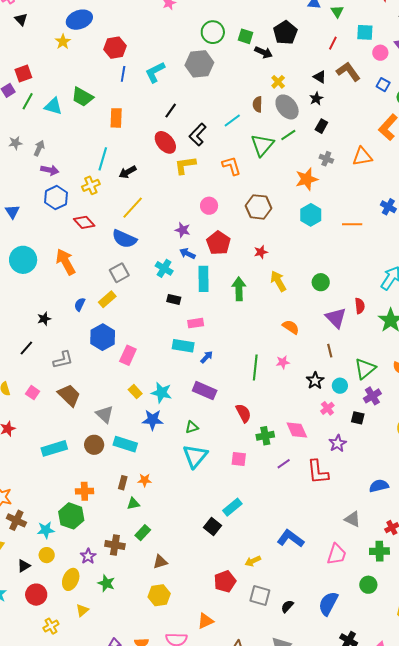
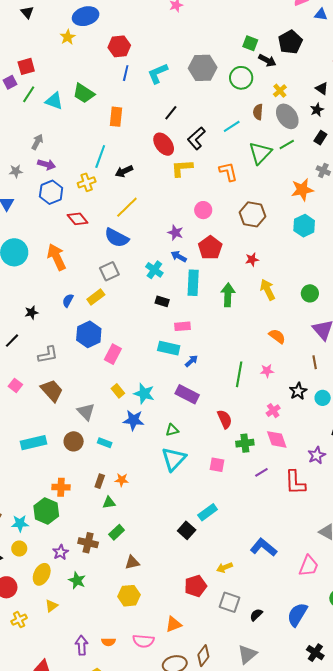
green circle: (213, 32) -> (241, 78), moved
gray star: (15, 143) -> (16, 171), moved
pink cross: (327, 408) -> (273, 411), moved
cyan rectangle: (125, 444) -> (105, 443), size x0.6

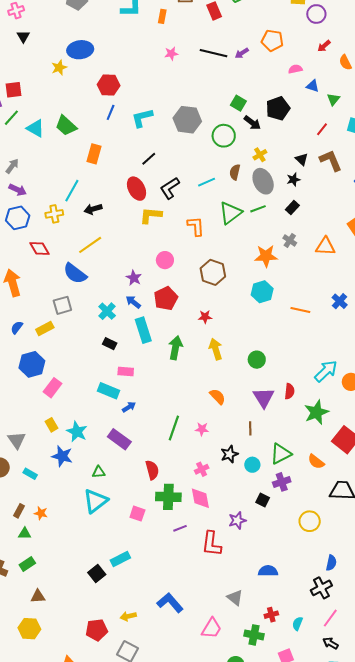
cyan rectangle: (193, 283) -> (143, 330), turned -30
green cross: (245, 443) -> (168, 497), size x1.4

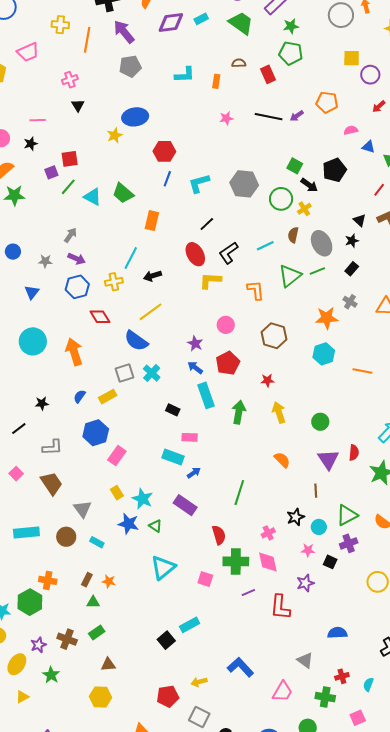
yellow cross: (260, 155) -> (304, 209), moved
cyan cross: (107, 311) -> (152, 373), moved
pink star: (202, 429) -> (308, 550), moved
green triangle: (99, 472) -> (155, 526), moved, turned 40

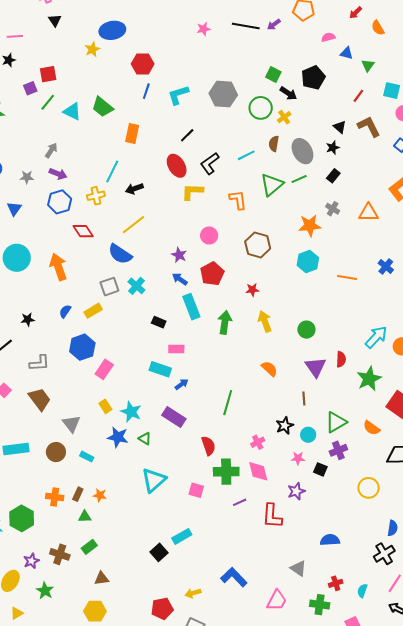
orange cross: (48, 580) -> (55, 497), moved

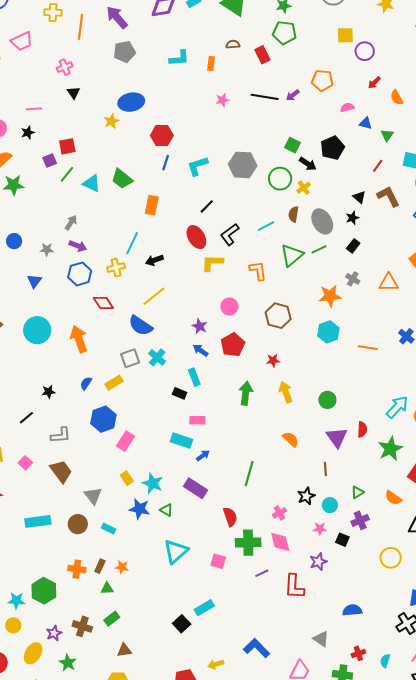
cyan rectangle: (191, 307) -> (194, 377), moved, size x0.7
green triangle: (336, 422) -> (357, 492), size x0.6

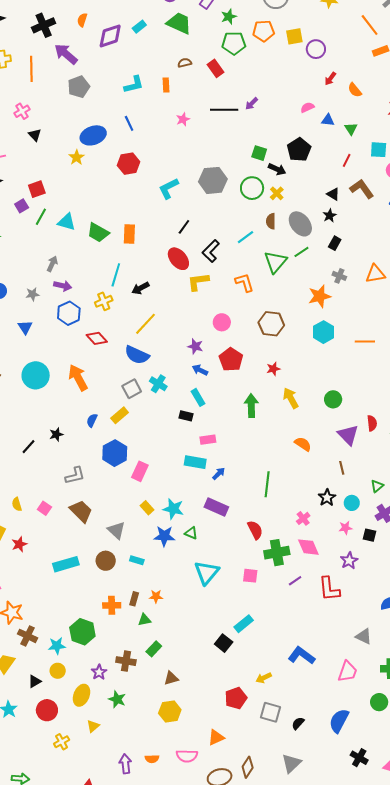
orange pentagon: (322, 80) -> (264, 31), moved
blue line: (166, 163) -> (129, 123), moved, turned -35
green trapezoid: (122, 179) -> (98, 233), moved
black line: (26, 418) -> (28, 447), moved

